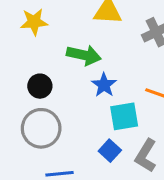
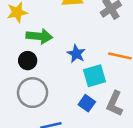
green arrow: (84, 55) -> (39, 36), moved

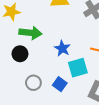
gray circle: (33, 93) -> (33, 83), moved, size x0.6
blue square: (87, 103) -> (60, 84), moved

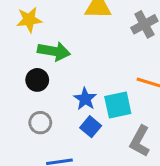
blue star: (62, 48) -> (85, 99), moved
gray circle: (33, 83) -> (40, 123), moved

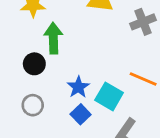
green arrow: (54, 51) -> (53, 38), turned -108
cyan square: (118, 105) -> (109, 96), turned 36

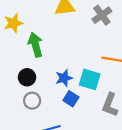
black circle: (34, 64) -> (27, 77), moved
blue star: (78, 87) -> (64, 78), turned 30

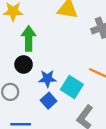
black circle: (27, 77) -> (24, 64), moved

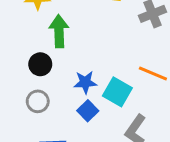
black circle: (24, 64) -> (40, 64), moved

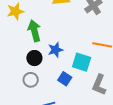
black circle: (40, 64) -> (34, 58), moved
blue star: (85, 82) -> (55, 50), moved

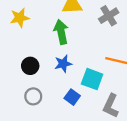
green arrow: (34, 31) -> (61, 32), moved
black circle: (34, 58) -> (30, 66), moved

